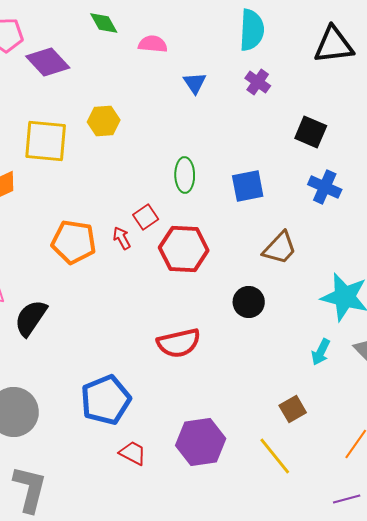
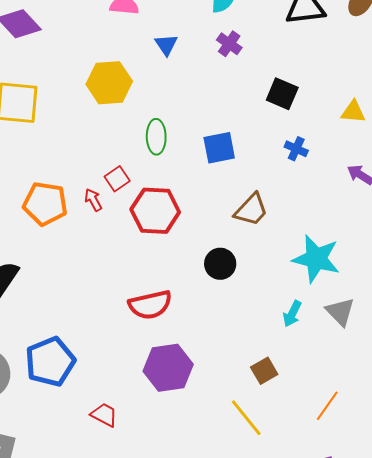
yellow hexagon: (104, 121) -> (109, 83), moved, size x1.4
blue cross: (325, 187) -> (296, 149), size x0.7
blue pentagon: (106, 400) -> (50, 362), moved
purple hexagon: (201, 442) -> (168, 368), moved

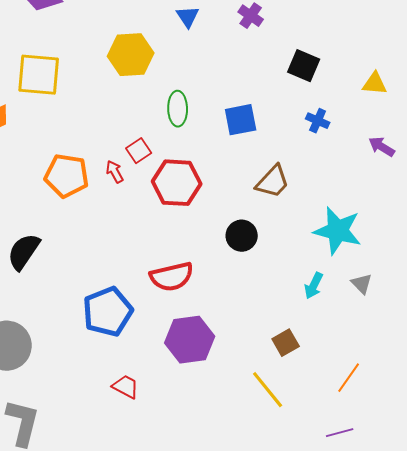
gray triangle: (340, 312) -> (362, 284), size x0.7
blue pentagon: (50, 362) -> (108, 312), moved

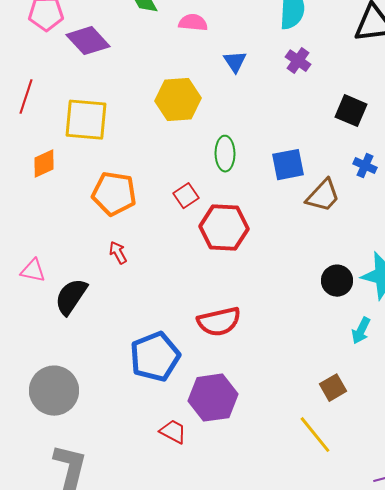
red arrow: (115, 172) -> (118, 253), moved
orange pentagon: (67, 176) -> (114, 194), moved
brown trapezoid: (273, 182) -> (323, 196), moved
black circle: (242, 236) -> (337, 281), moved
purple hexagon: (190, 340) -> (213, 398), moved

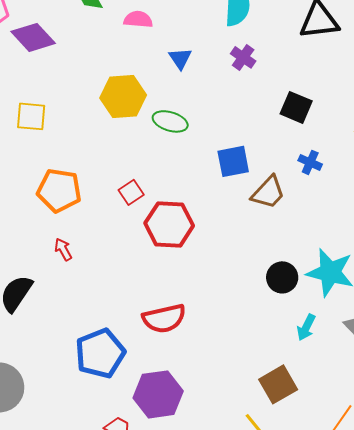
yellow square: (86, 120) -> (31, 116), size x0.7
green ellipse: (225, 154) -> (170, 121), moved, turned -72
brown square: (333, 388) -> (278, 384), size x1.4

